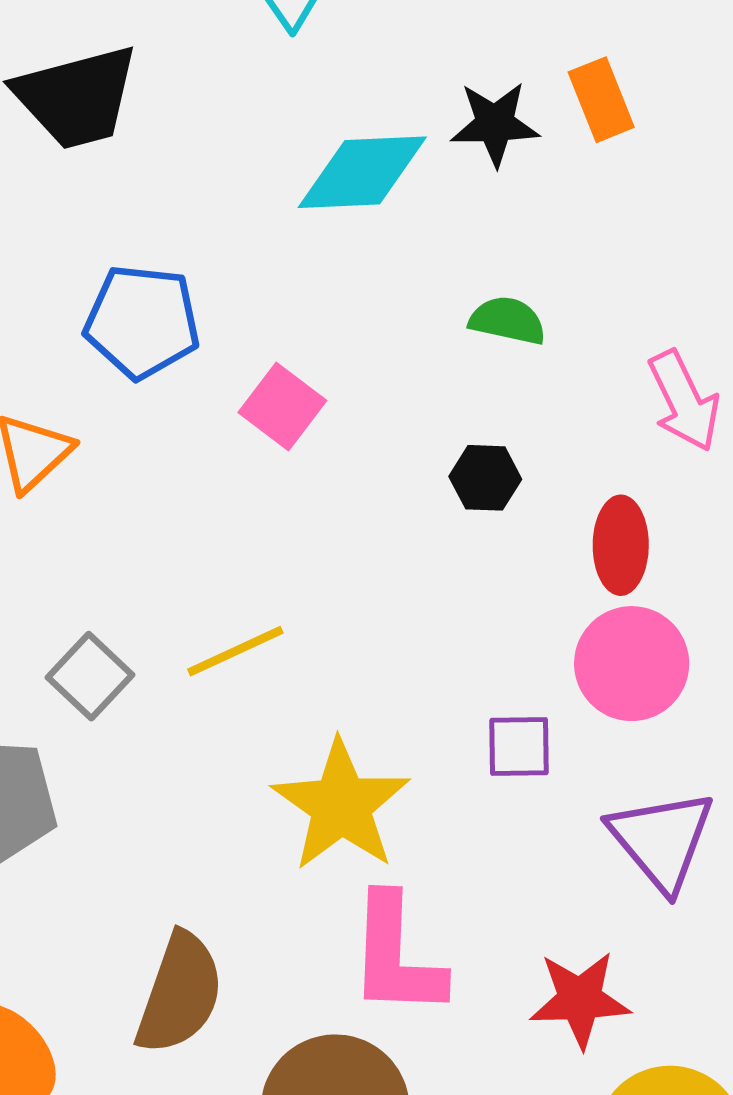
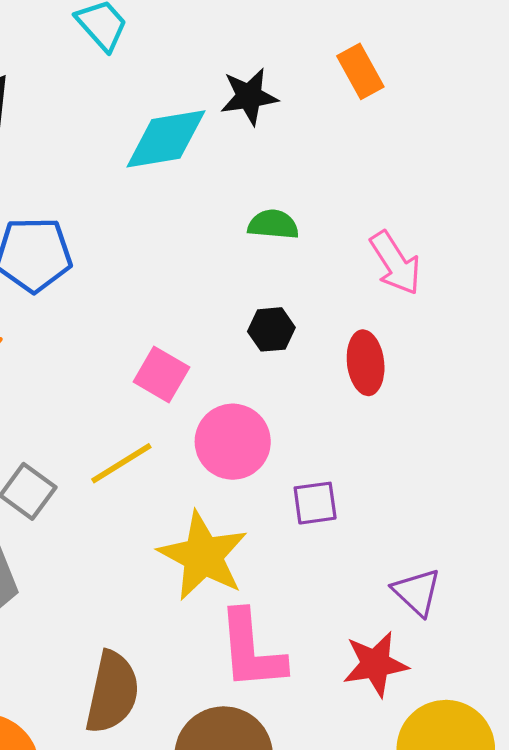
orange rectangle: (601, 100) -> (360, 71), moved
pink square: (282, 407) -> (161, 375), moved
pink circle: (632, 664) -> (233, 442), moved
purple triangle: (662, 840) -> (417, 592), moved, size x0.7

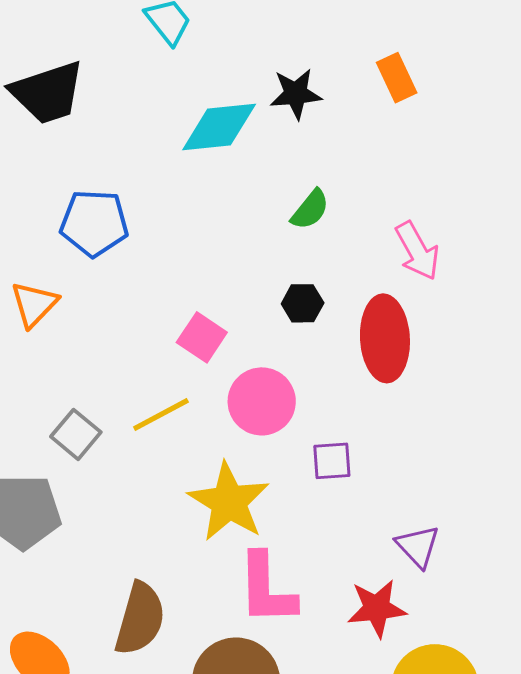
green semicircle: (273, 224) -> (310, 210), turned 120
red ellipse: (366, 363) -> (385, 338), size x1.5

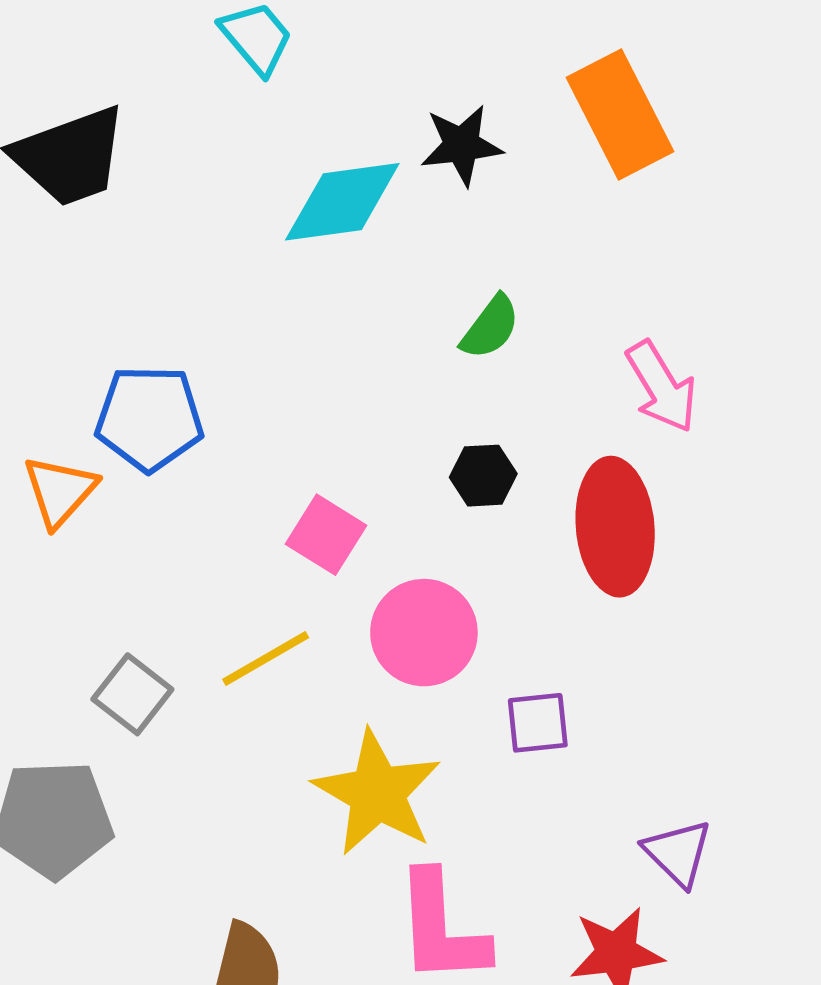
orange rectangle: (397, 78) -> (620, 115), size x1.6
blue pentagon: (94, 223) -> (149, 418), moved

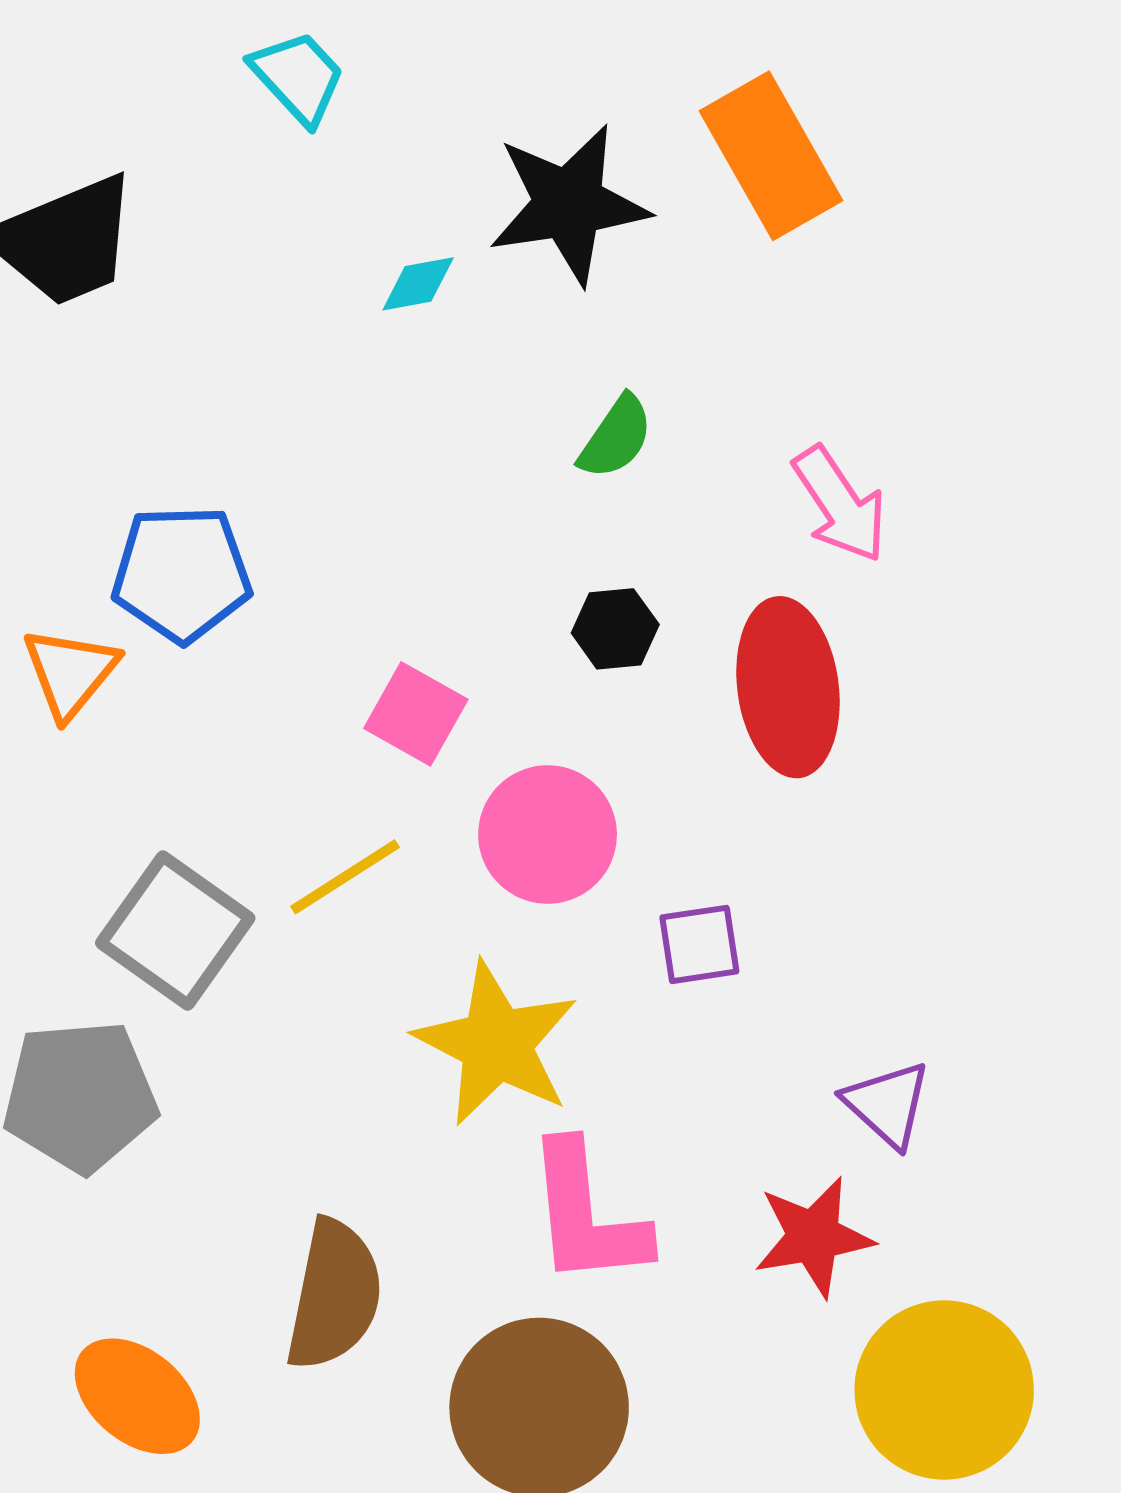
black star: (462, 145) -> (569, 204), size x1.5
cyan diamond: (342, 202) -> (418, 284), size x0.5
gray square: (132, 694) -> (175, 931), size x1.5

